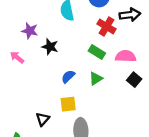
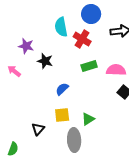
red cross: (106, 26) -> (82, 39), moved
green rectangle: (97, 52) -> (89, 66), turned -49
green triangle: (96, 79) -> (88, 119), moved

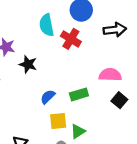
green rectangle: (89, 66) -> (79, 94), moved
yellow square: (62, 115) -> (58, 121), moved

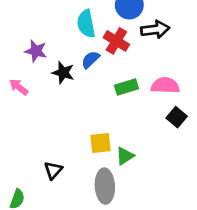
black arrow: (115, 30) -> (155, 29), moved
green rectangle: (79, 94) -> (126, 87), moved
blue semicircle: (48, 97) -> (90, 60), moved

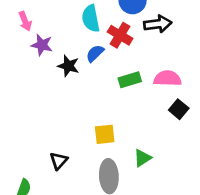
pink arrow: (19, 87) -> (25, 21), moved, turned -150
green triangle: (125, 156) -> (142, 158), moved

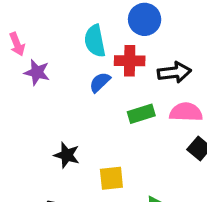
black arrow: (158, 24) -> (174, 72), moved
red cross: (120, 35) -> (130, 61), turned -30
black star: (68, 66) -> (67, 155), moved

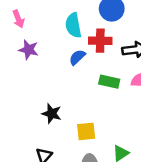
pink arrow: (17, 44) -> (18, 19), moved
green rectangle: (141, 114) -> (109, 82), turned 30

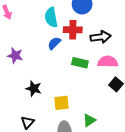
purple star: (29, 50) -> (15, 56), moved

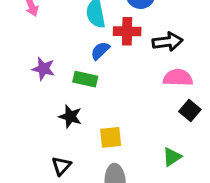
green rectangle: (80, 63) -> (85, 79), moved
green triangle: (89, 120) -> (172, 157), moved

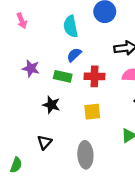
red cross: (127, 31) -> (95, 76), moved
yellow square: (111, 137) -> (92, 112), moved

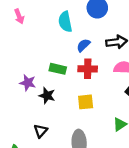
blue semicircle: (74, 55) -> (83, 45), moved
purple star: (31, 68) -> (28, 83), moved

